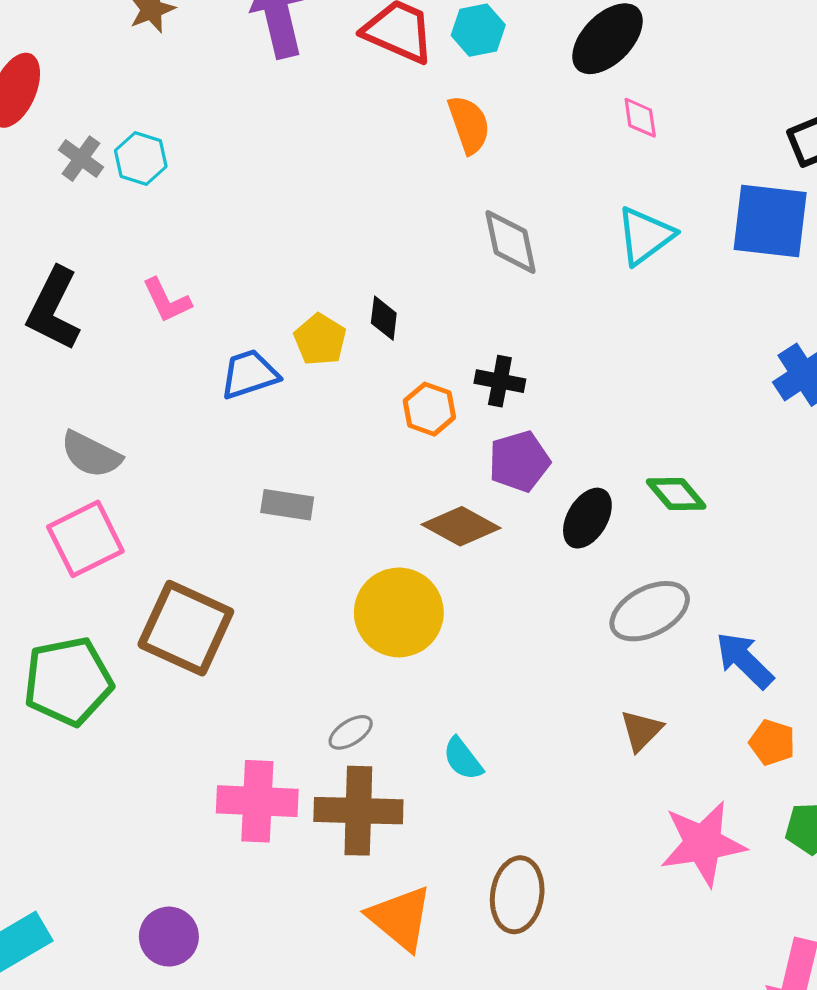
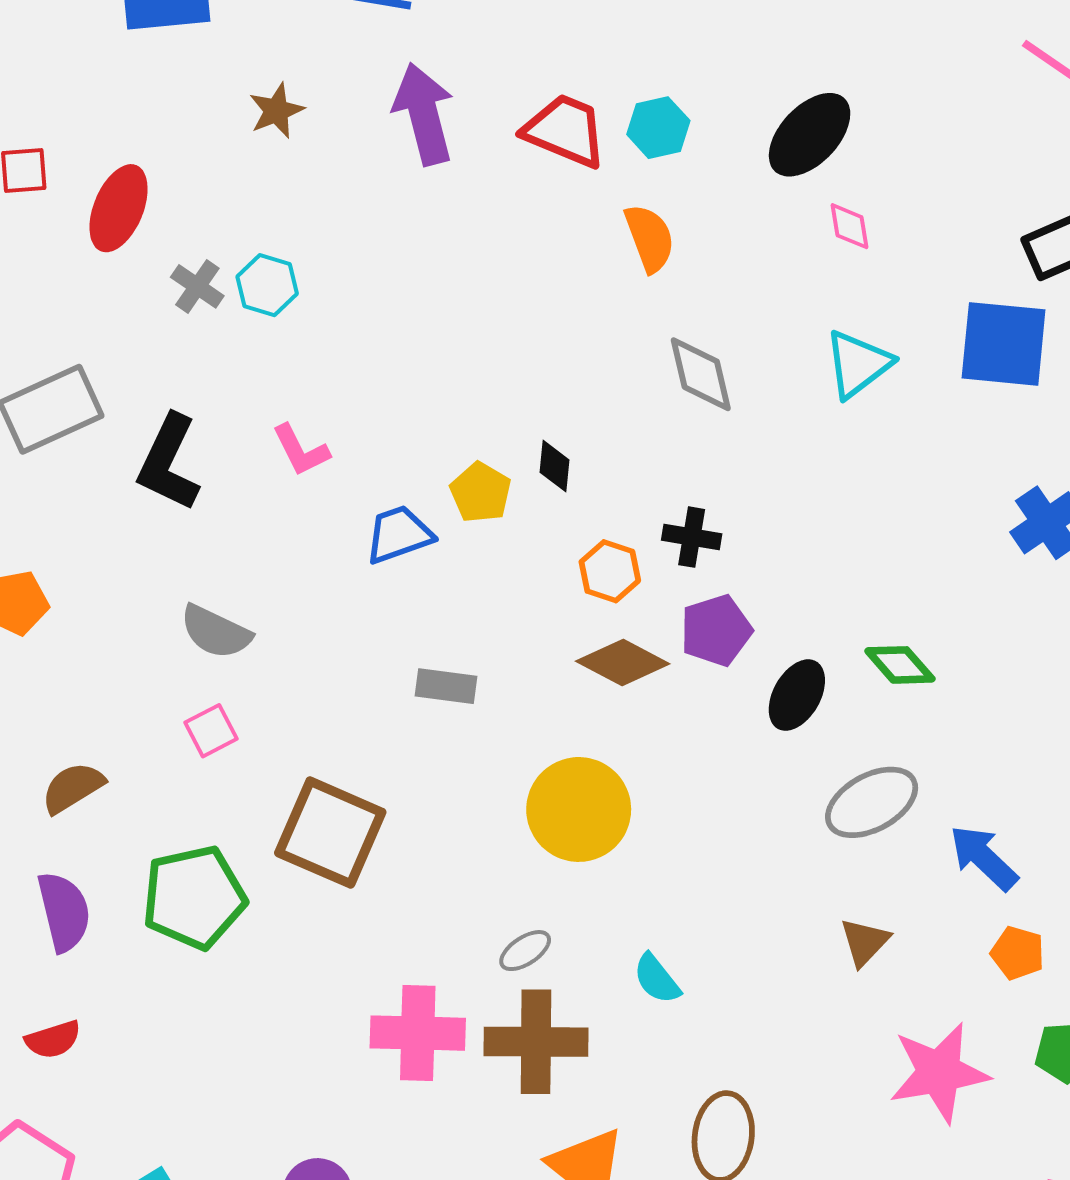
brown diamond: (461, 526) -> (623, 662), moved
pink square: (85, 539) -> (211, 731), size x0.6

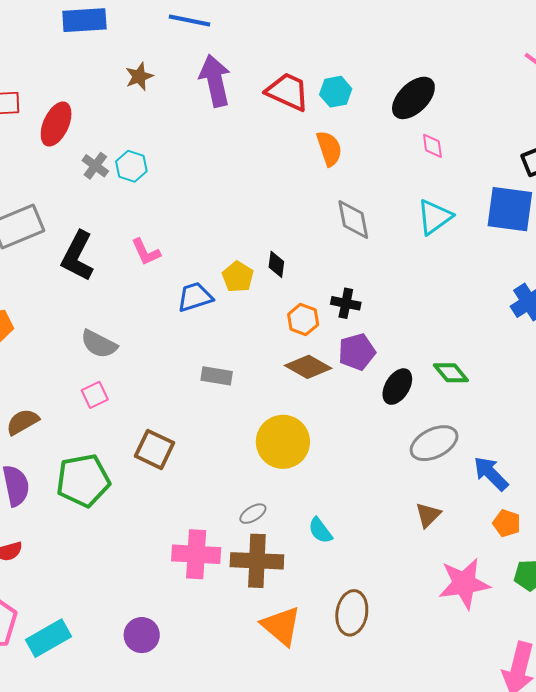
brown square: (330, 833) -> (155, 449), size x0.7

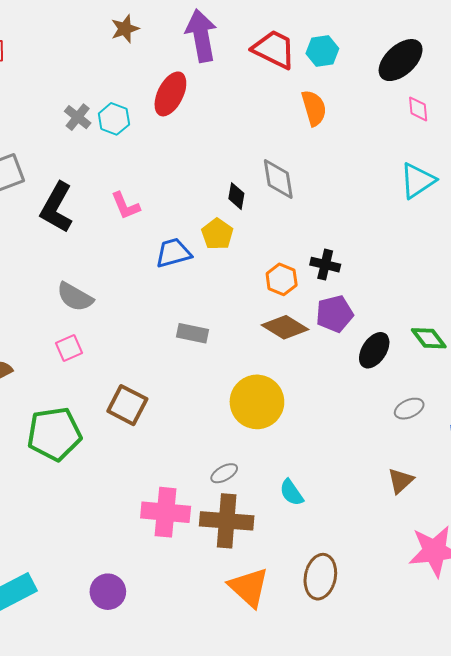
red ellipse: (56, 124) -> (170, 94), moved
gray diamond: (353, 220) -> (278, 179), moved
black diamond: (276, 264) -> (236, 196), moved
gray ellipse: (434, 443) -> (409, 409), size x0.6

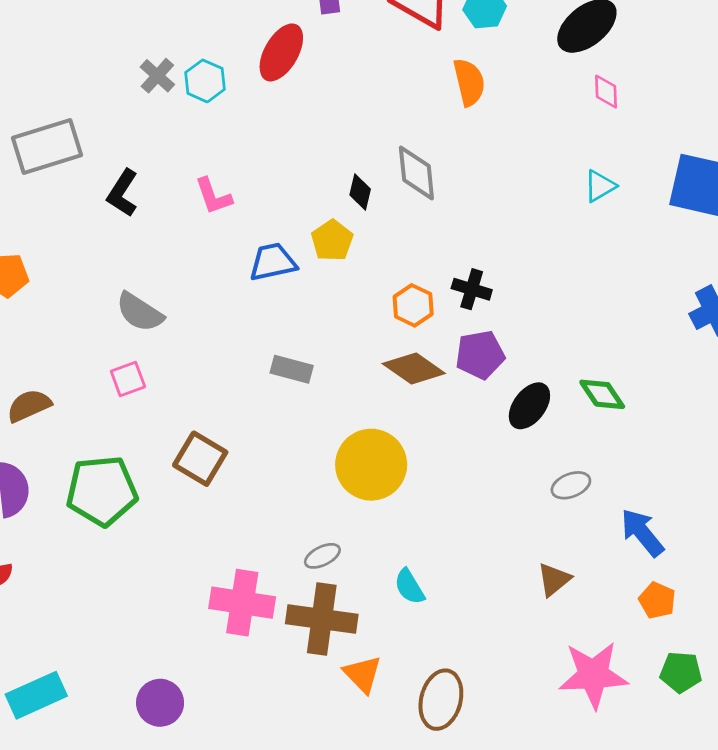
cyan triangle: (418, 181) -> (600, 186), size x0.7
black L-shape: (57, 208) -> (123, 193), size x0.7
orange triangle: (249, 587) -> (363, 674), moved, size x0.7

